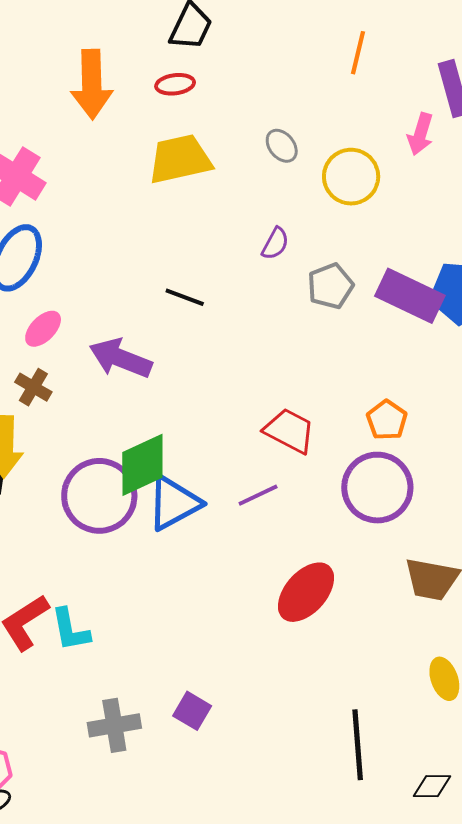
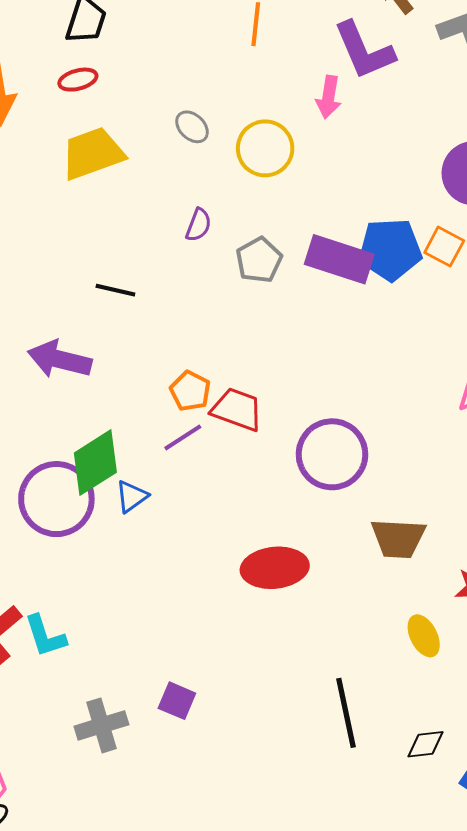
orange pentagon: (387, 420) -> (190, 391), moved
purple line: (258, 495) -> (183, 437), moved
blue triangle: (174, 503) -> (132, 496), size x0.6
red ellipse: (306, 592) -> (275, 568), turned 50

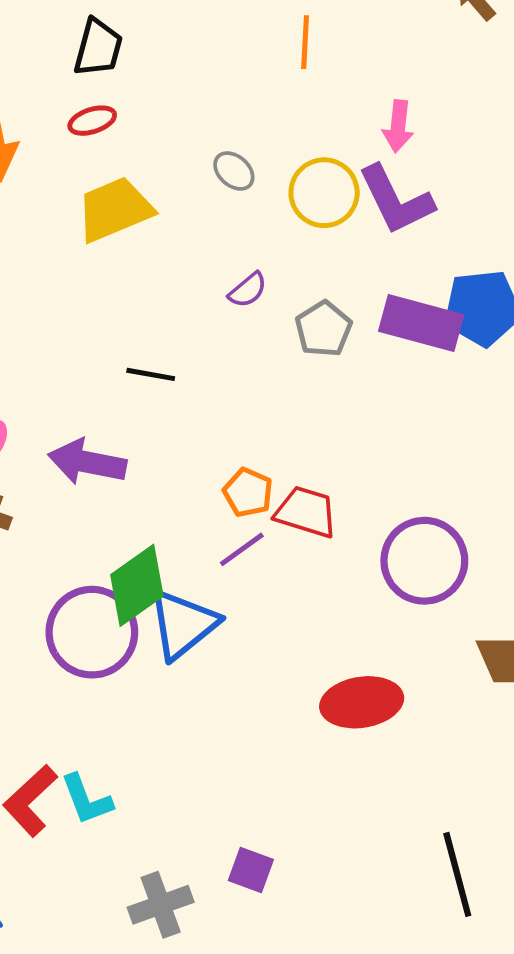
purple L-shape: (364, 51) -> (396, 200), moved
purple semicircle: (198, 225) -> (248, 290), turned 32
blue triangle: (132, 496) -> (183, 624), size x1.8

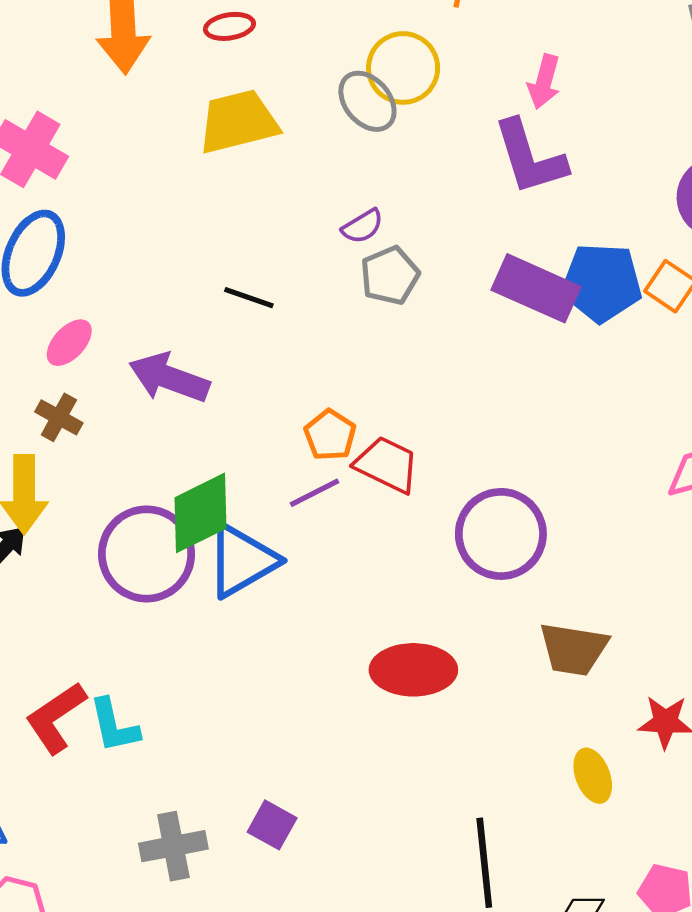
gray ellipse: (234, 171) -> (367, 101), size x1.4
yellow circle: (324, 193) -> (403, 68), moved
gray pentagon: (323, 329) -> (390, 276), moved

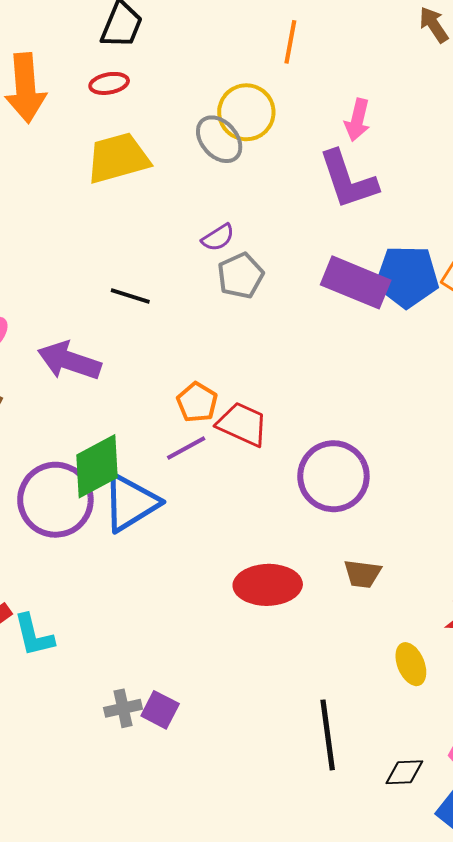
brown trapezoid: (573, 649) -> (362, 574), moved, size x0.7
gray cross: (173, 846) -> (123, 708), moved, size x0.7

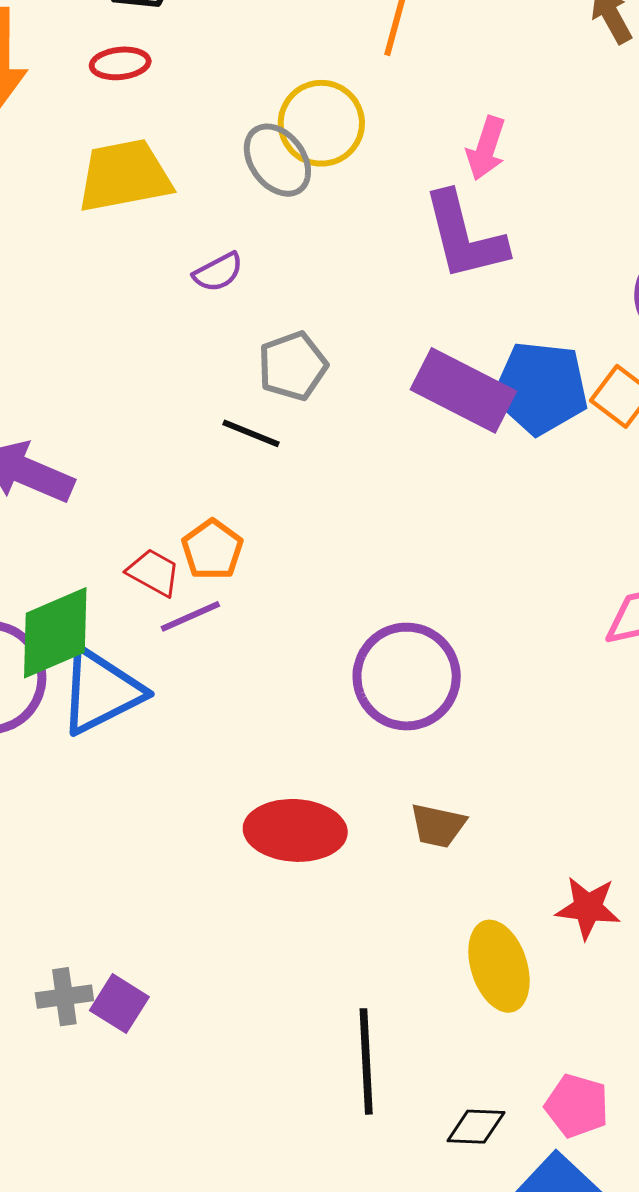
purple semicircle: (218, 238) -> (218, 272), moved
black line: (130, 296) -> (251, 433), moved
red trapezoid: (242, 424) -> (153, 572), moved, size x0.7
yellow ellipse: (411, 664) -> (499, 966), size x1.4

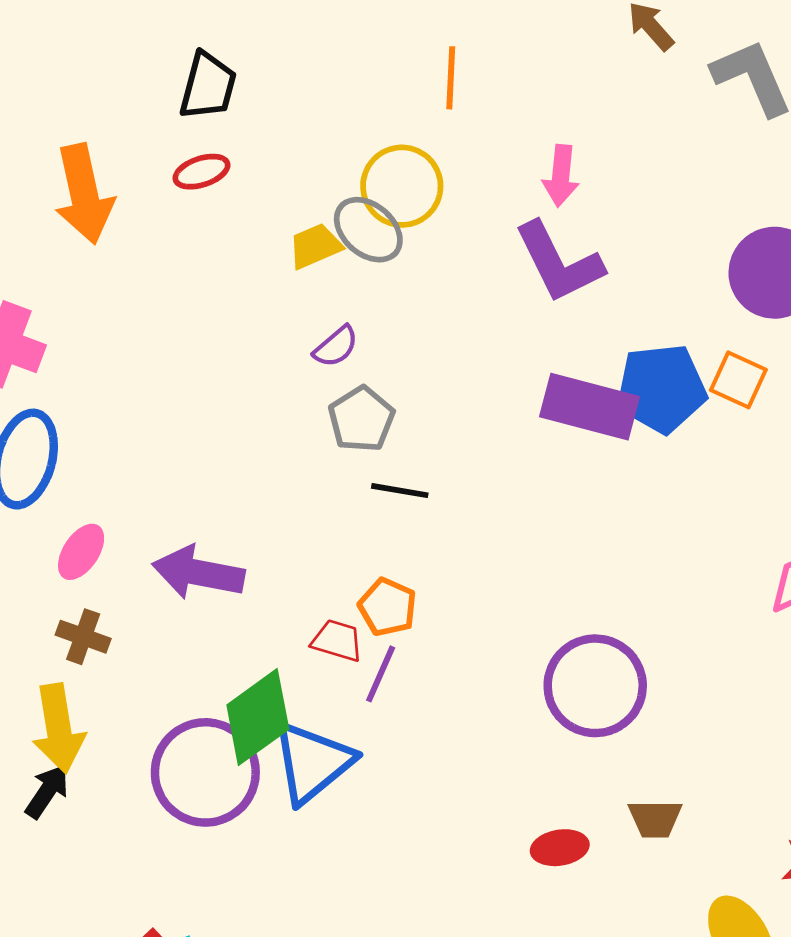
yellow trapezoid: (124, 176) -> (315, 246), moved, size x0.6
gray pentagon: (293, 366) -> (361, 419), moved
purple line: (190, 616) -> (381, 674), turned -30
red ellipse: (295, 830) -> (560, 848), moved, size x0.6

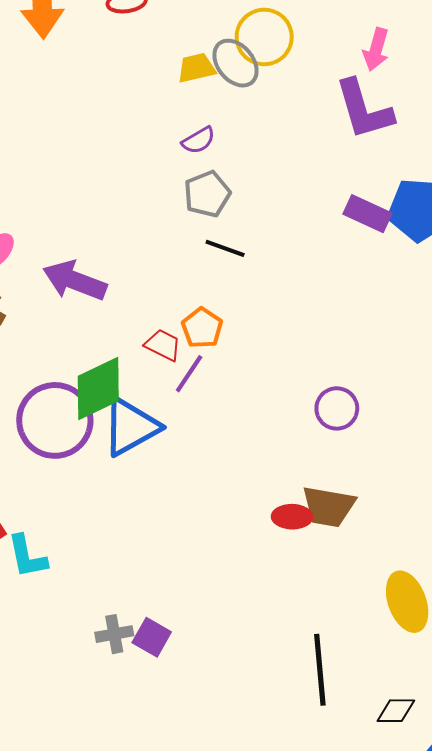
purple rectangle: (589, 407) -> (367, 214), size x0.7
purple circle: (595, 686) -> (337, 408), size x0.6
brown trapezoid: (655, 819) -> (329, 507), moved, size x1.4

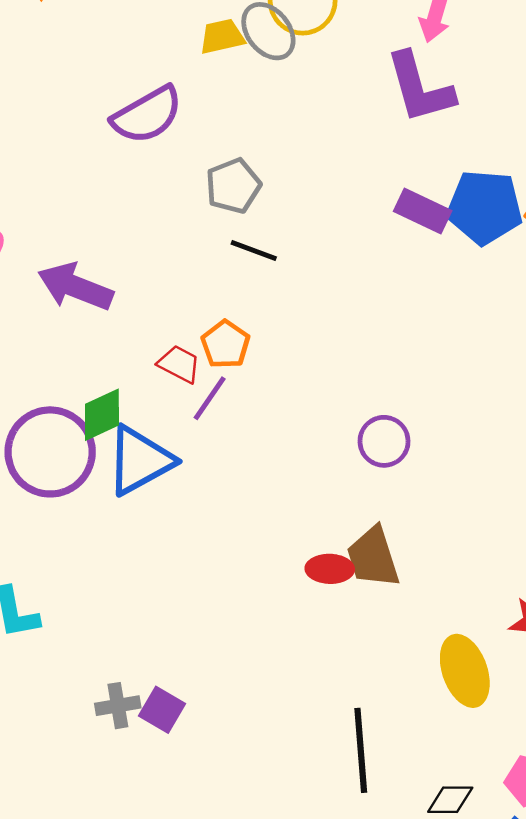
purple semicircle: (198, 140) -> (147, 115), moved, size x1.8
green diamond: (98, 388) -> (102, 415), size x0.7
brown trapezoid: (329, 507) -> (373, 557), turned 62

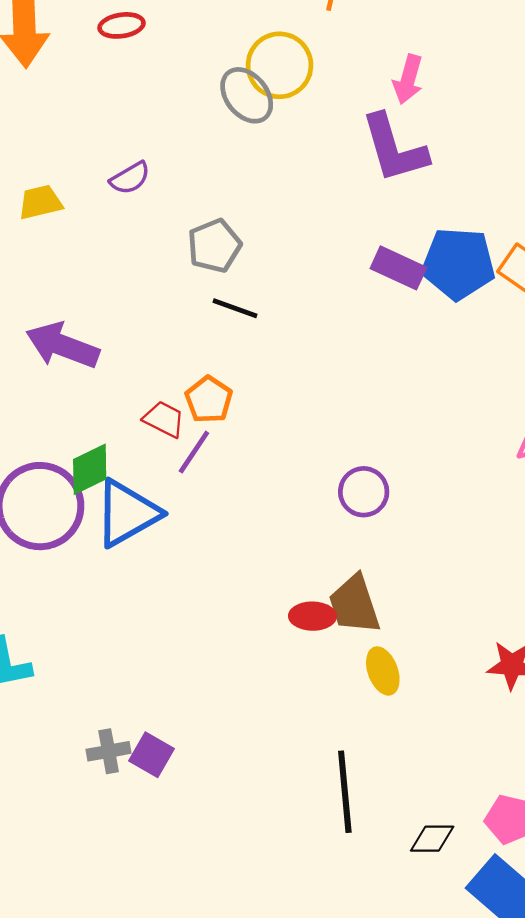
yellow trapezoid: (222, 36) -> (40, 202), moved
purple semicircle: (147, 115) -> (130, 178), size x0.6
yellow ellipse: (465, 671) -> (383, 671), moved, size x0.7

